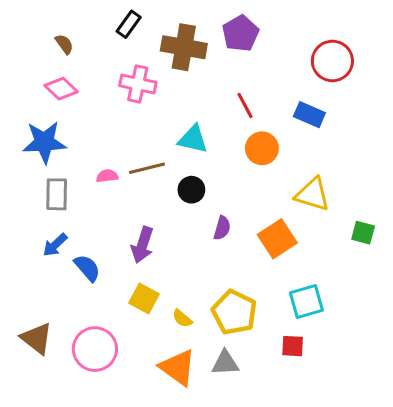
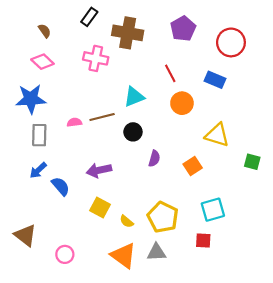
purple pentagon: (240, 33) -> (183, 29), moved
cyan triangle: (193, 139) -> (134, 97), turned -35
orange square: (277, 239) -> (193, 166), size x0.7
purple arrow: (142, 245) -> (99, 170), turned 60
pink circle: (95, 349) -> (65, 254), moved, size x0.6

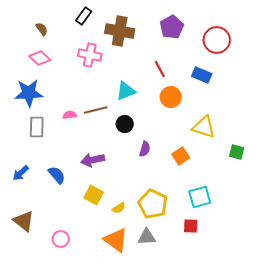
blue arrow: (38, 170) -> (21, 173), moved
yellow semicircle: (127, 221) -> (119, 208), turned -72

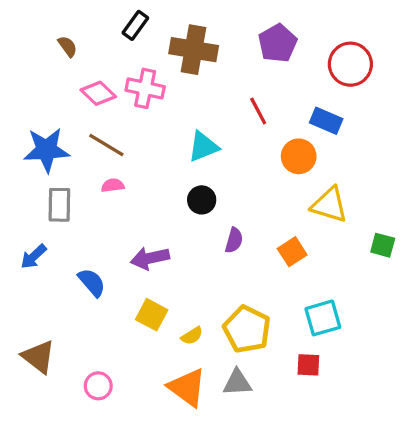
pink diamond: (40, 58) -> (98, 93), moved
orange circle: (171, 97) -> (299, 156), moved
brown line: (96, 110) -> (106, 145), moved, turned 45
blue arrow: (21, 173) -> (34, 257), moved

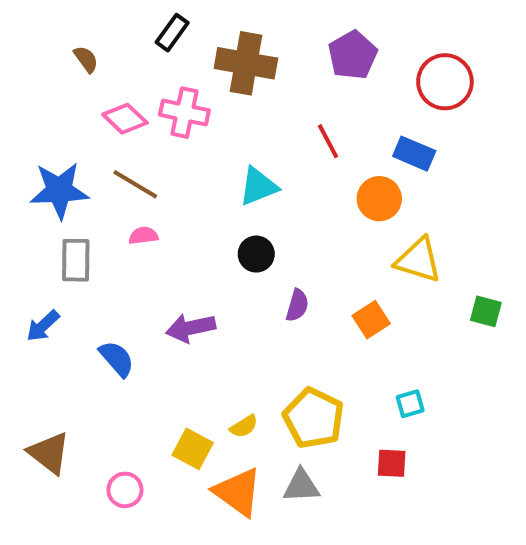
yellow square: (152, 315) -> (193, 449), moved
cyan square: (323, 318) -> (410, 404), size x0.6

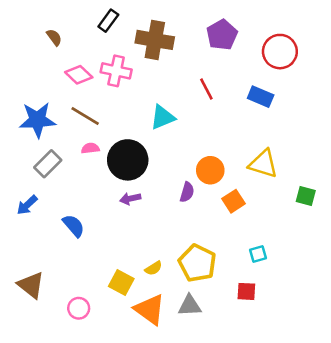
orange circle: (379, 199) -> (210, 170), moved
black circle: (256, 254) -> (128, 160), moved, size x1.8
gray rectangle: (76, 260) -> (48, 164), turned 44
purple arrow: (191, 328) -> (130, 199), moved, size x0.7

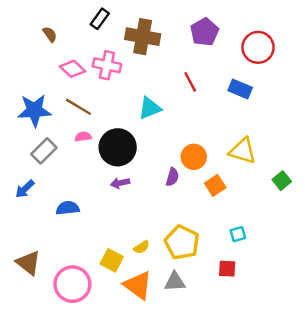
green square: (306, 196) -> (282, 181), turned 36
blue semicircle: (74, 226) -> (68, 208), turned -55
pink circle: (79, 308) -> (72, 284), size x1.8

